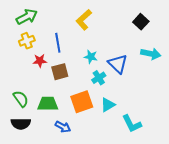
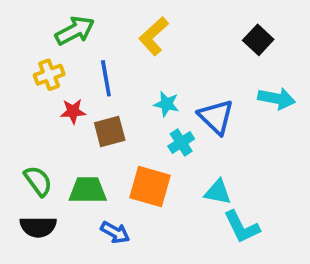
green arrow: (27, 17) -> (75, 31), moved
orange square: (82, 102) -> (150, 187), turned 35
cyan triangle: (108, 105) -> (218, 192), moved, turned 42

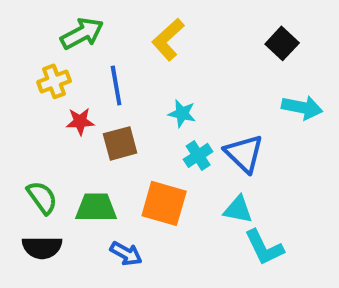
blue triangle: (216, 117) -> (244, 153), moved

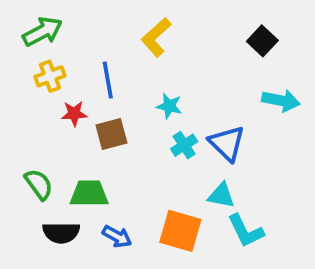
green arrow: (82, 33) -> (43, 32), moved
orange square: (164, 203) -> (180, 231), moved
black semicircle: (42, 248) -> (61, 233), moved

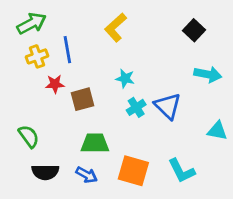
blue line: (108, 80) -> (67, 50), moved
green trapezoid: (89, 194) -> (95, 143), moved
cyan triangle: (221, 195) -> (217, 131), moved

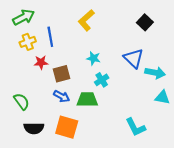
cyan arrow: (208, 74) -> (155, 73), moved
blue triangle: (168, 106) -> (134, 58), moved
green trapezoid: (95, 143) -> (87, 99), moved
orange square: (133, 171) -> (67, 127), moved
blue arrow: (87, 175) -> (62, 96), moved

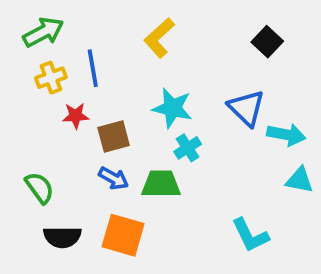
cyan star: (93, 58) -> (172, 108), size x1.5

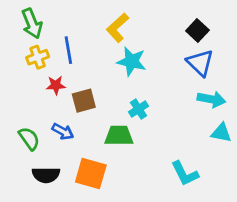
green arrow: (43, 32) -> (32, 24), turned 96
cyan star: (172, 108) -> (131, 61), moved
blue triangle: (246, 108) -> (200, 63), moved
blue arrow: (114, 178) -> (63, 131), moved

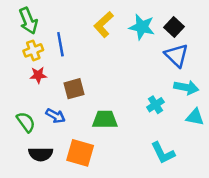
cyan star: (131, 61) -> (142, 27), moved
red star: (56, 85) -> (38, 75), moved
cyan cross: (139, 109) -> (155, 105), moved

